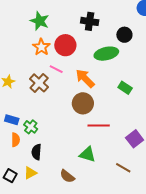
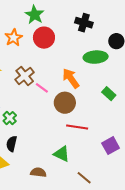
red circle: (65, 45) -> (44, 38), moved
orange star: (41, 47) -> (14, 38), moved
pink line: (56, 69) -> (42, 88), moved
brown line: (123, 168) -> (84, 178), moved
brown semicircle: (67, 176) -> (38, 172), turned 140

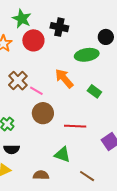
black cross: (84, 23) -> (59, 27), moved
green rectangle: (109, 94) -> (94, 91), moved
brown circle: (65, 103) -> (43, 113), moved
black semicircle: (12, 144) -> (12, 149), turned -98

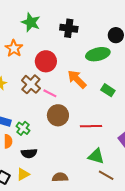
red circle: (33, 40) -> (46, 61), moved
green triangle: (62, 154) -> (96, 156), moved

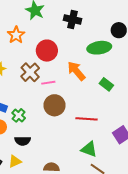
pink line: (50, 93) -> (48, 83), turned -40

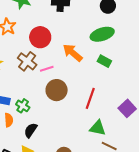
green ellipse: (99, 48) -> (102, 34), moved
red line: (87, 119) -> (90, 98), turned -65
black semicircle: (23, 141) -> (31, 130), turned 133

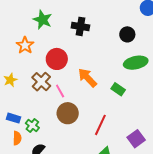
green ellipse: (102, 34) -> (136, 63), moved
pink line: (47, 69) -> (60, 91), turned 72

